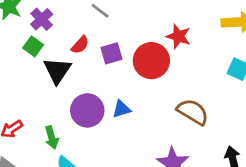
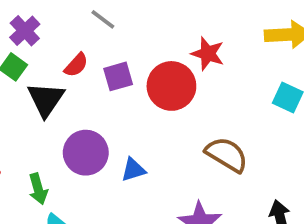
blue triangle: (121, 109) -> (133, 170), moved

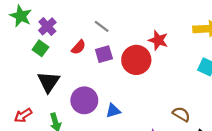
gray line: (103, 19) -> (102, 26), moved
black triangle: (46, 99) -> (49, 82), moved
brown semicircle: (227, 155) -> (181, 114), moved, size x0.7

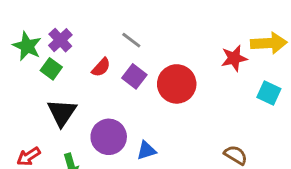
green star: (21, 16) -> (27, 46), moved
red star: (158, 40) -> (234, 58), moved, turned -30
purple square: (104, 54) -> (134, 76), turned -36

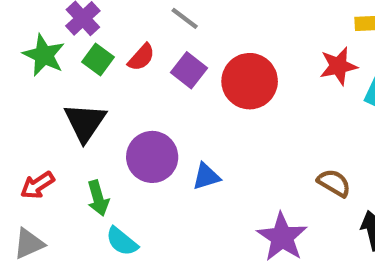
green star: (27, 46) -> (44, 55), moved
red star: (234, 58) -> (338, 66), moved
green square: (51, 69) -> (98, 60), moved

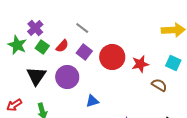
red star: (338, 66) -> (140, 64), moved
purple circle: (152, 157) -> (67, 77), moved
brown semicircle: (334, 183) -> (159, 85), moved

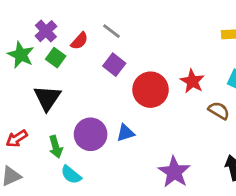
red semicircle: (62, 46) -> (79, 41), moved
red circle: (112, 57) -> (151, 90), moved
red star: (140, 64) -> (192, 81), turned -30
purple circle: (67, 77) -> (91, 134), moved

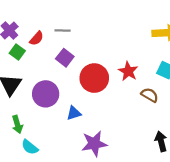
gray line: (111, 31) -> (63, 31), turned -35
purple circle: (91, 134) -> (46, 94), moved
purple star: (174, 172) -> (94, 144), moved, turned 30

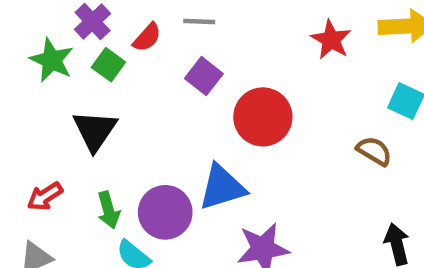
red star: (128, 71) -> (331, 40), moved
purple circle: (46, 94) -> (165, 212), moved
blue triangle: (74, 113) -> (222, 187), size x1.6

